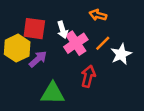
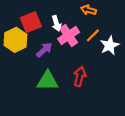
red square: (34, 29) -> (31, 22), turned -30
purple arrow: (38, 59) -> (44, 50), moved
red arrow: (88, 76) -> (80, 76), moved

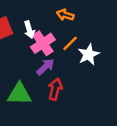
purple arrow: (44, 50) -> (45, 67), moved

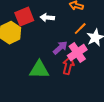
white arrow: (29, 30) -> (47, 18), turned 112
pink cross: (43, 43) -> (77, 53), moved

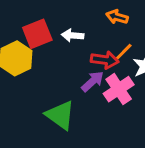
red arrow: (68, 66) -> (105, 60), moved, turned 84
green triangle: (39, 70) -> (60, 115), turned 35

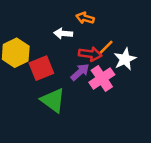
orange arrow: (117, 17) -> (85, 18), moved
red square: (37, 34) -> (41, 68), moved

